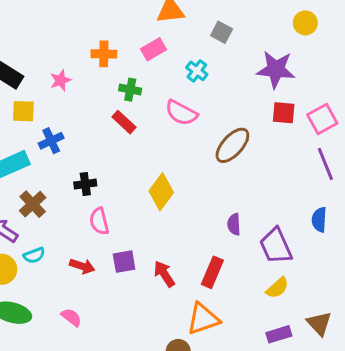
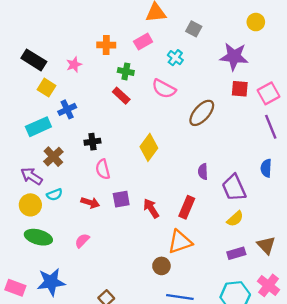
yellow square: (23, 111) -> (46, 88), turned 30
pink semicircle: (71, 317) -> (82, 241), turned -84

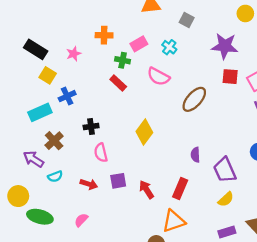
pink rectangle: (143, 42) -> (139, 44), moved
yellow circle: (30, 205) -> (18, 196), moved

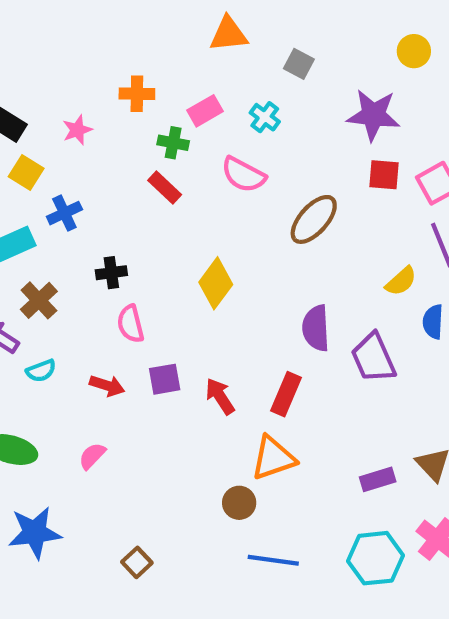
purple semicircle: (195, 155) -> (316, 328), size x1.5
yellow semicircle: (226, 199) -> (401, 281), moved

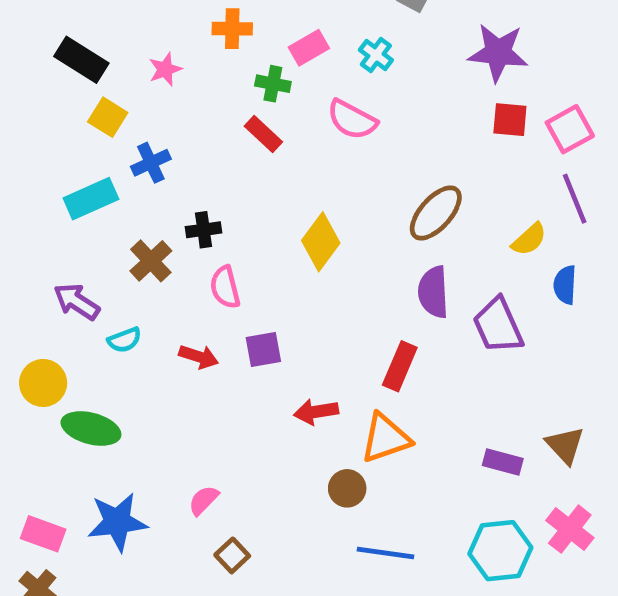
brown ellipse: (314, 219) -> (436, 213), moved
brown cross: (39, 300) -> (151, 261), moved
red arrow: (220, 396) -> (316, 412), moved, turned -66
pink semicircle: (92, 456) -> (204, 500), moved
purple rectangle: (378, 479) -> (503, 462), turned 32

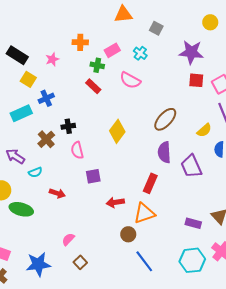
red arrow: (199, 357) -> (57, 193), moved
blue star: (117, 522) -> (38, 264), moved
blue line: (385, 553) -> (144, 261), turned 45

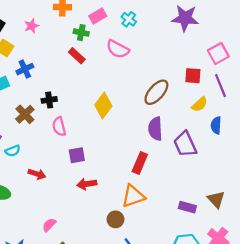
red square: (196, 80) -> (193, 76), moved
red arrow: (115, 202) -> (87, 184), moved

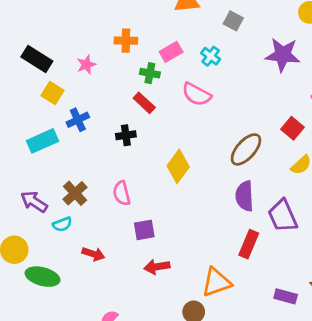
red square: (193, 76) -> (293, 128), turned 35
black cross: (49, 100) -> (126, 135), moved
brown cross: (25, 114) -> (75, 193), moved
red rectangle: (140, 163) -> (249, 244), moved

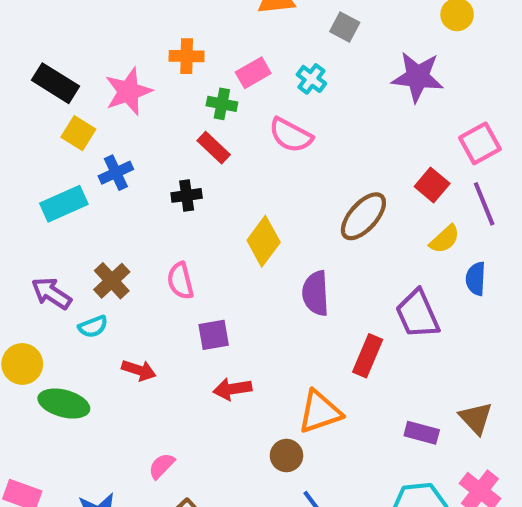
pink star: (86, 65) -> (128, 91), size x1.6
purple semicircle: (245, 196) -> (316, 293), moved

